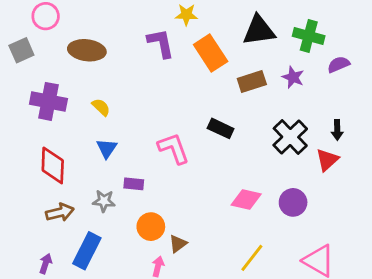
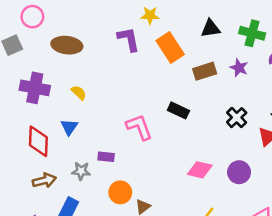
black triangle: (259, 30) -> (211, 28), size x0.7
black cross: (290, 137) -> (237, 118), size x0.7
blue triangle: (107, 148) -> (69, 127), moved

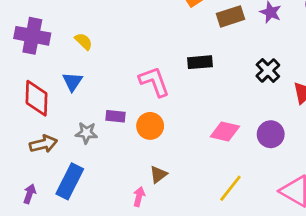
black rectangle: (178, 110) -> (200, 62), turned -30
orange circle: (120, 192) -> (150, 126), moved

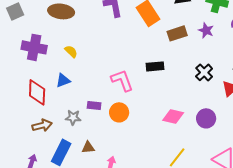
blue triangle: (73, 82) -> (63, 80), turned 35
brown triangle: (158, 174) -> (88, 147), moved, turned 32

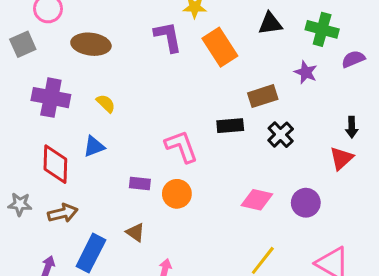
brown rectangle: (177, 33) -> (263, 96), moved
black cross: (204, 72) -> (281, 135), moved
gray star: (73, 117) -> (20, 204), moved
brown triangle: (88, 147) -> (135, 232), moved, turned 40

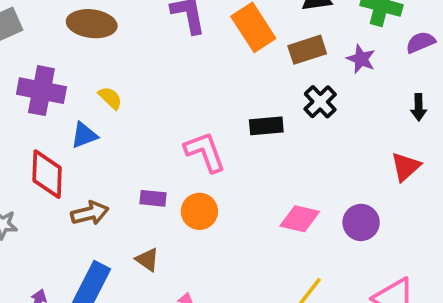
brown rectangle: (263, 96) -> (307, 50), moved
black arrow: (352, 127) -> (419, 107), moved
black cross: (281, 135) -> (320, 102), moved
blue triangle: (94, 146) -> (84, 135), moved
brown arrow: (63, 213) -> (90, 213), moved

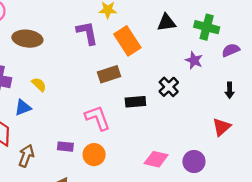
brown rectangle: (307, 50) -> (109, 74), moved
brown arrow: (90, 213) -> (26, 156), turned -55

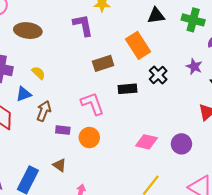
orange rectangle: (127, 41) -> (138, 45), moved
purple star: (194, 60) -> (194, 67), moved
brown arrow: (26, 156) -> (44, 111), moved

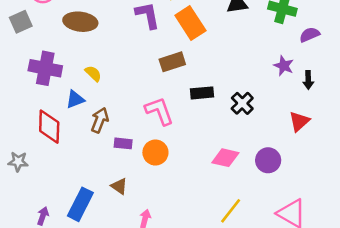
orange rectangle: (138, 45) -> (190, 23), moved
black cross: (158, 75) -> (242, 103), moved

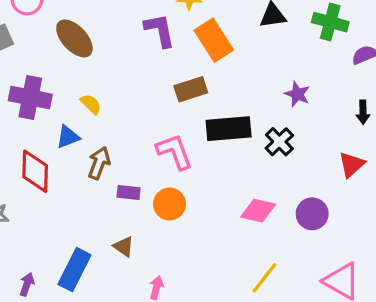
brown ellipse: (80, 22) -> (74, 38), turned 40
purple star: (284, 66) -> (297, 94), moved
black rectangle: (202, 93) -> (229, 129), size x1.5

